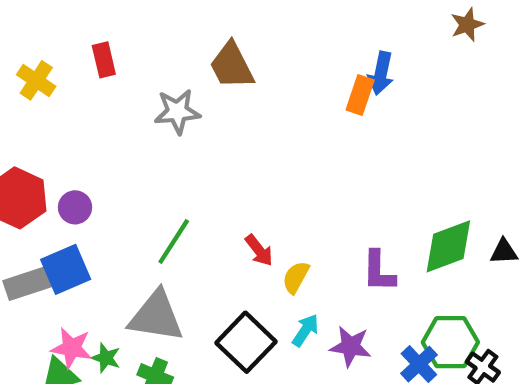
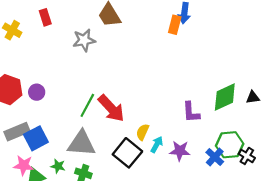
red arrow: (259, 250) -> (111, 108), moved, size x1.8
blue square: (66, 269) -> (36, 138), moved
yellow semicircle: (296, 277) -> (143, 132), moved
pink star: (72, 348) -> (24, 165), moved

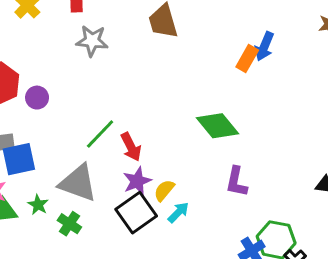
gray star: (84, 40) -> (92, 41), moved
green diamond: (225, 97) -> (217, 126), moved, turned 60
red arrow: (111, 108) -> (131, 147), size x0.7
purple star: (180, 151) -> (137, 181), moved, turned 30

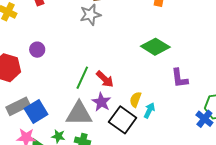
gray star: (92, 41) -> (90, 15), moved
purple circle: (37, 98) -> (37, 50), moved
purple star: (137, 181) -> (101, 102), moved

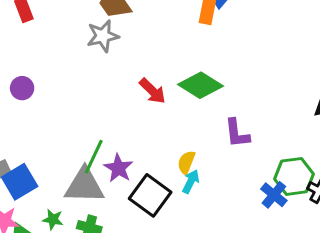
green line: (82, 78) -> (94, 157), moved
red arrow: (105, 79) -> (152, 91), moved
yellow semicircle: (135, 99) -> (186, 162), moved

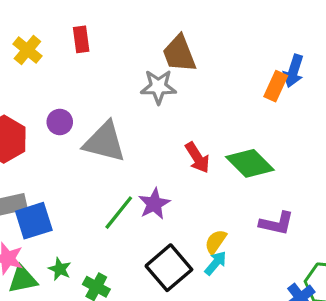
purple L-shape: (237, 133) -> (277, 223), turned -84
purple star: (118, 168) -> (154, 204), moved
gray triangle: (84, 186) -> (104, 142), moved

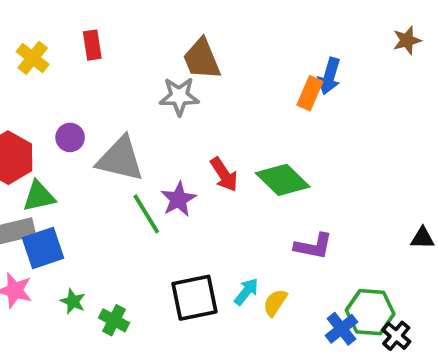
purple star: (154, 204) -> (178, 199), moved
green line: (119, 213) -> (146, 214), moved, turned -69
yellow semicircle: (216, 242) -> (275, 303), moved
black square: (169, 268) -> (194, 298), turned 30
green triangle: (23, 279) -> (39, 196), moved

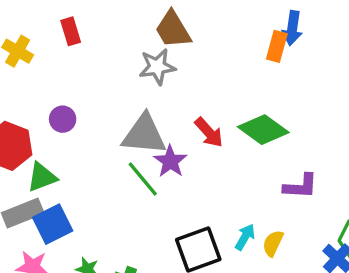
gray triangle: (120, 159) -> (144, 134), moved

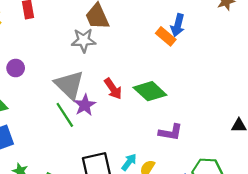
orange rectangle: (277, 46) -> (166, 36), turned -72
gray triangle: (144, 134) -> (69, 85), turned 32

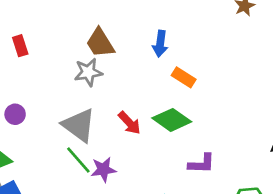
blue arrow: (178, 25) -> (160, 44), moved
orange rectangle: (166, 36) -> (184, 77), moved
purple star: (85, 105) -> (103, 170), moved, turned 30

